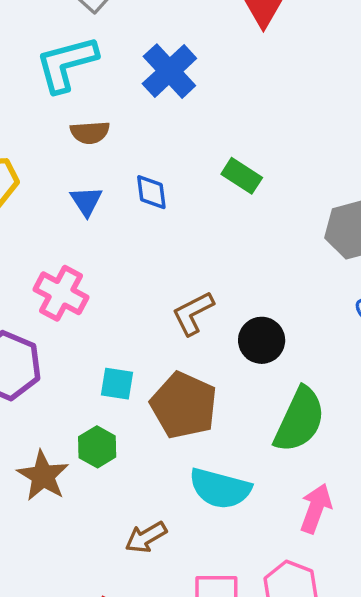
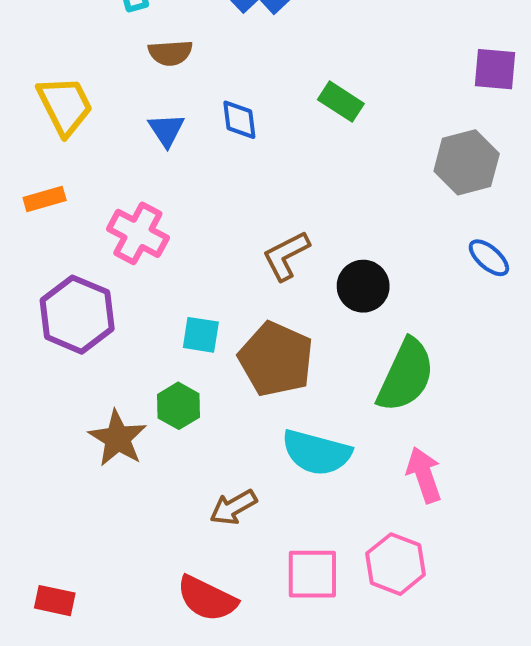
pink arrow: (316, 508) -> (424, 475), turned -39

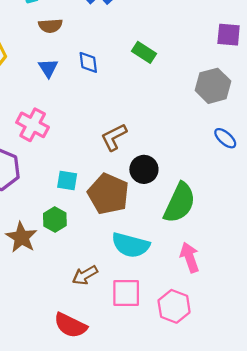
black circle: (363, 286) -> (144, 169), moved
pink square: (312, 574) -> (126, 293), moved

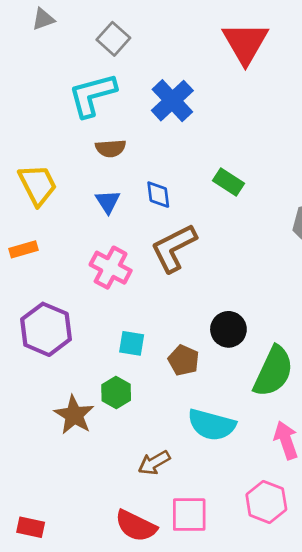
pink cross: (33, 125) -> (111, 268), moved
brown L-shape: (114, 137) -> (174, 248), moved, size x1.4
brown pentagon: (108, 194) -> (184, 360), size x0.6
pink square: (126, 293) -> (189, 515), moved

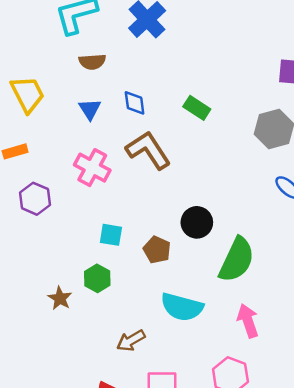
green rectangle: (228, 182) -> (197, 108), moved
brown L-shape: (174, 248) -> (148, 150), turned 84
purple hexagon: (46, 329) -> (35, 199), moved, size x0.7
brown star: (74, 415) -> (60, 298), size x0.7

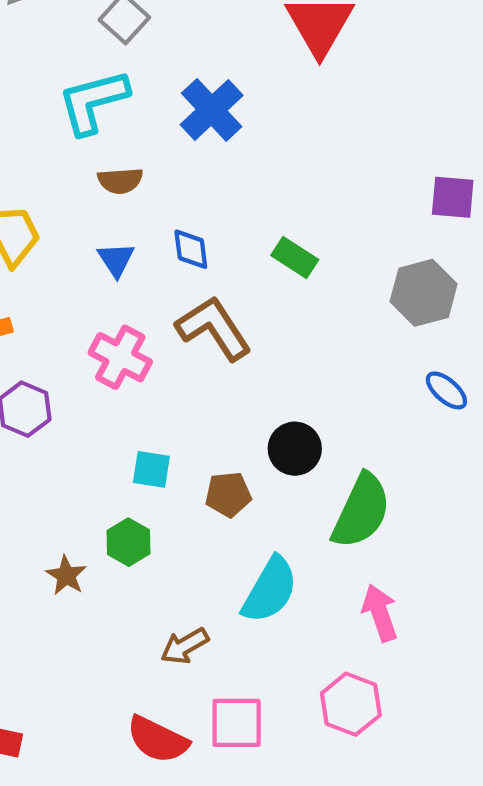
brown pentagon: (157, 250) -> (228, 494), turned -30
cyan semicircle: (182, 307) -> (270, 590), turned -75

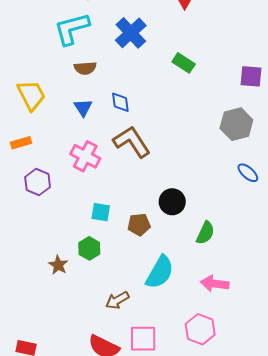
green rectangle: (295, 257) -> (184, 63), moved
green semicircle: (361, 511) -> (205, 233), size x0.6
pink arrow: (380, 613) -> (215, 284), turned -64

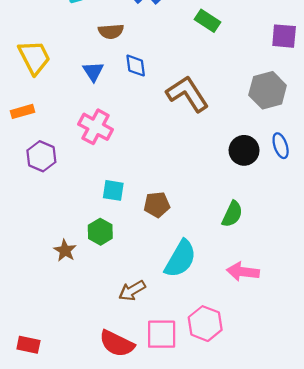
brown semicircle: (85, 68) -> (111, 31), moved
brown L-shape: (132, 142) -> (187, 94), moved
blue ellipse: (248, 173) -> (281, 146), turned 30
black circle: (172, 202) -> (244, 150), moved
pink hexagon: (200, 329) -> (205, 324), moved

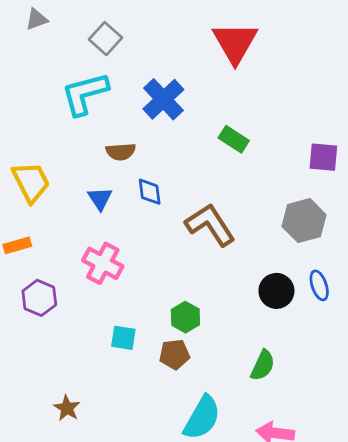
green hexagon: (100, 232) -> (185, 317), moved

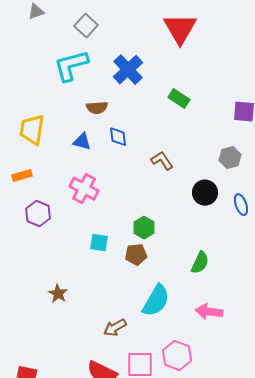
yellow trapezoid: (31, 182) -> (32, 130), turned -144
blue triangle: (100, 199) -> (82, 142), turned -42
gray hexagon: (304, 221) -> (230, 158), size x0.7
brown L-shape: (210, 225) -> (162, 161), size x0.6
black circle: (276, 291) -> (205, 193), moved

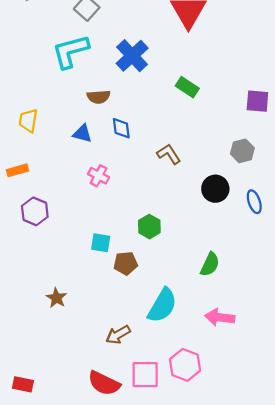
yellow trapezoid: (32, 130) -> (28, 121), size x0.7
pink cross: (84, 189) -> (99, 176), moved, size x0.7
brown pentagon: (136, 255) -> (126, 263), moved

